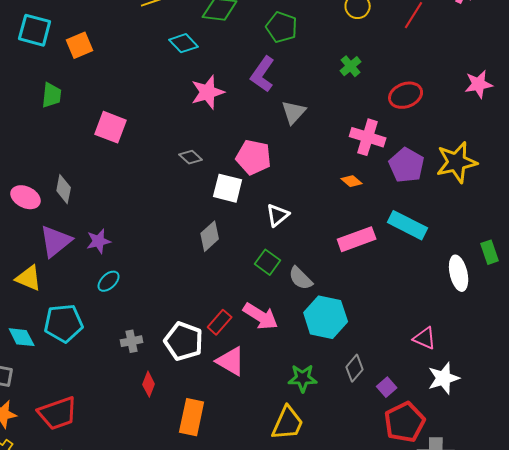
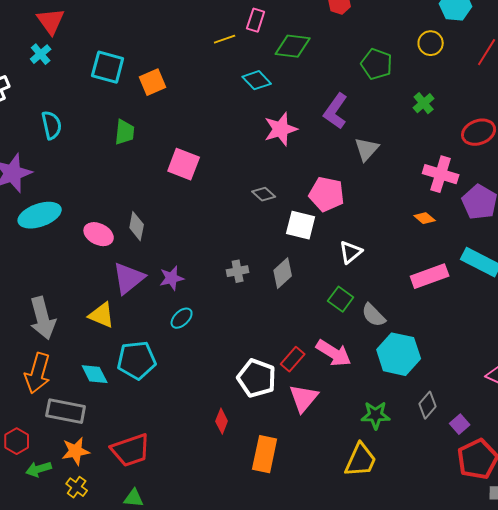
green pentagon: (282, 27) -> (377, 64), moved
gray cross: (132, 341) -> (238, 271), moved
pink triangle: (231, 361) -> (304, 398), turned 40

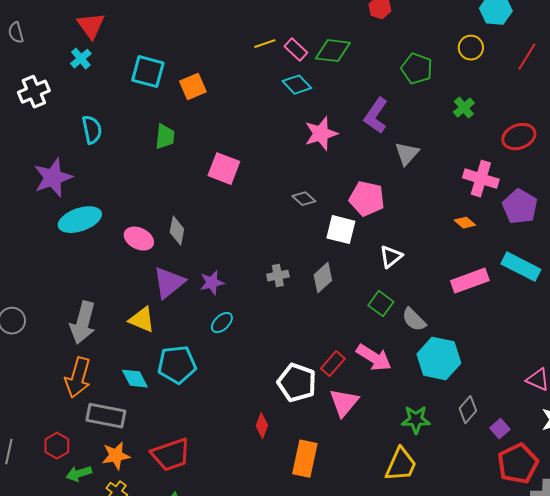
pink rectangle: (256, 20) -> (296, 50), moved, turned -65
gray arrow: (43, 318) -> (83, 323), turned 30

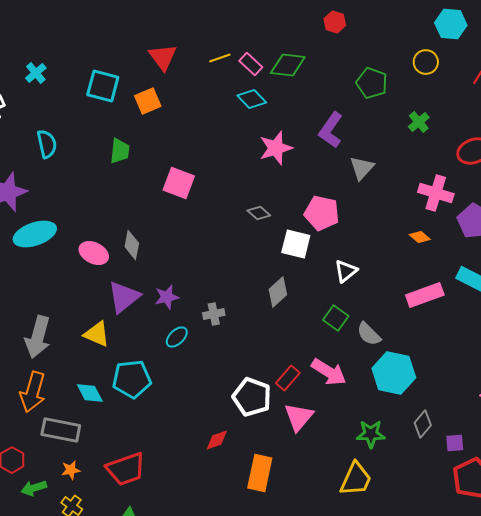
red triangle: (91, 26) -> (163, 57), moved
gray cross: (278, 276) -> (214, 314), moved
red diamond: (262, 426) -> (217, 440), turned 50
purple square: (500, 429) -> (455, 443), turned 36
orange star: (116, 456) -> (71, 470), size x0.7

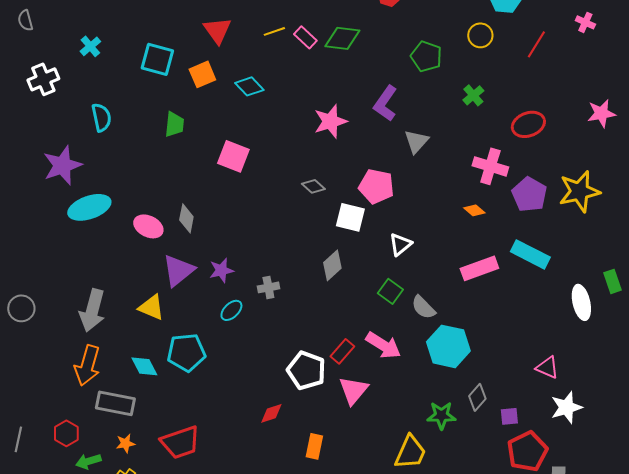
cyan diamond: (252, 99) -> (249, 86), moved
green star: (371, 434) -> (441, 415), moved
orange rectangle: (260, 473) -> (314, 446), size x0.7

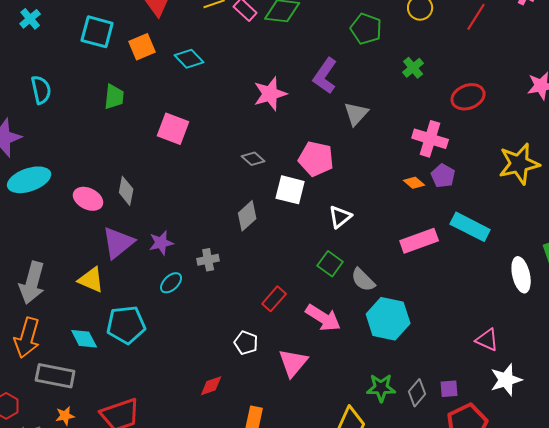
purple pentagon: (529, 194) -> (443, 176), moved, size x0.7
gray diamond: (332, 265) -> (247, 216), moved
red rectangle: (342, 351) -> (274, 299), moved
white pentagon: (306, 370) -> (246, 343), size x0.6
gray diamond: (477, 397) -> (417, 393), moved

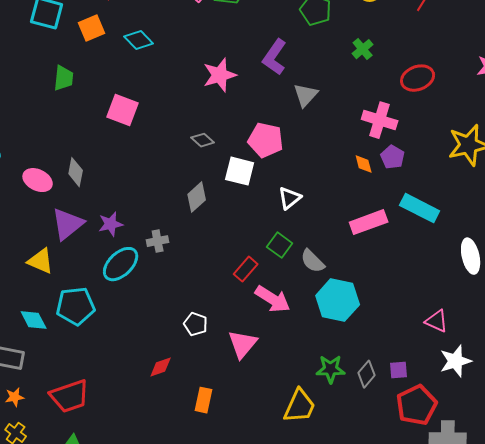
orange diamond: (414, 183) -> (364, 164), turned 35
cyan ellipse: (171, 283) -> (121, 264), size x1.6
red rectangle: (274, 299) -> (246, 269), moved

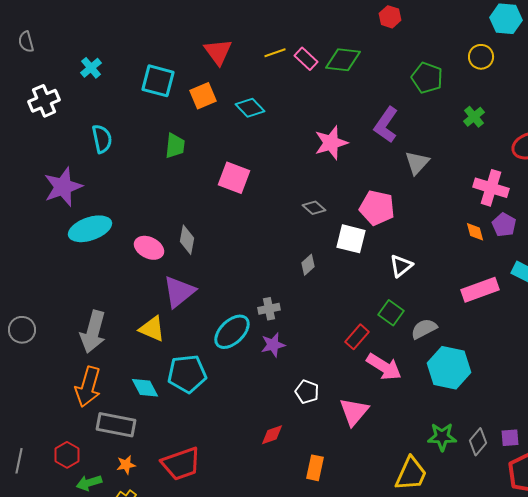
gray diamond: (197, 197) -> (308, 265), size x0.7
purple star: (111, 224) -> (273, 345), moved
gray semicircle: (313, 261) -> (424, 329), turned 108

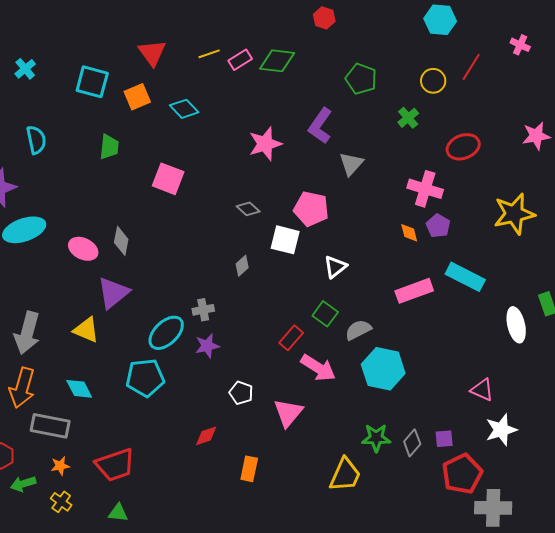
yellow circle: (481, 57) -> (433, 81), moved
pink rectangle: (306, 59) -> (240, 60), turned -75
cyan pentagon: (187, 374) -> (145, 378), moved

